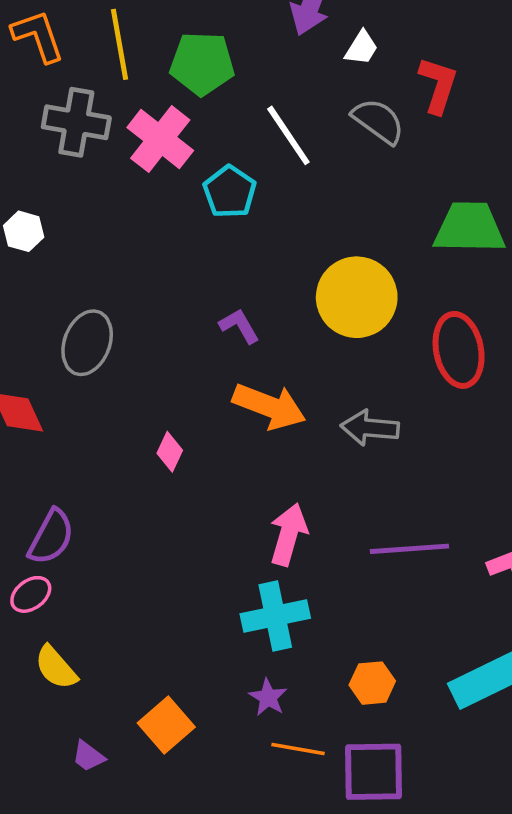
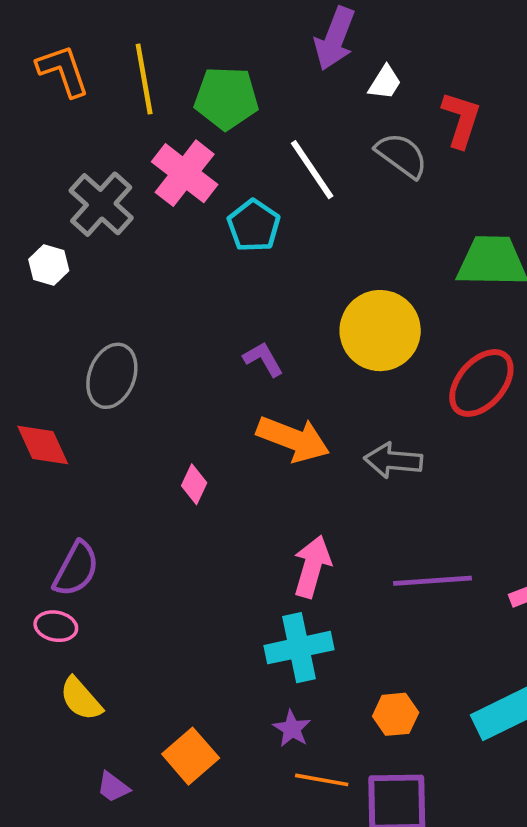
gray cross: (76, 122) -> (101, 204), moved, turned 32
red ellipse: (459, 350) -> (481, 383), turned 52
pink ellipse: (31, 594) -> (56, 626), turned 48

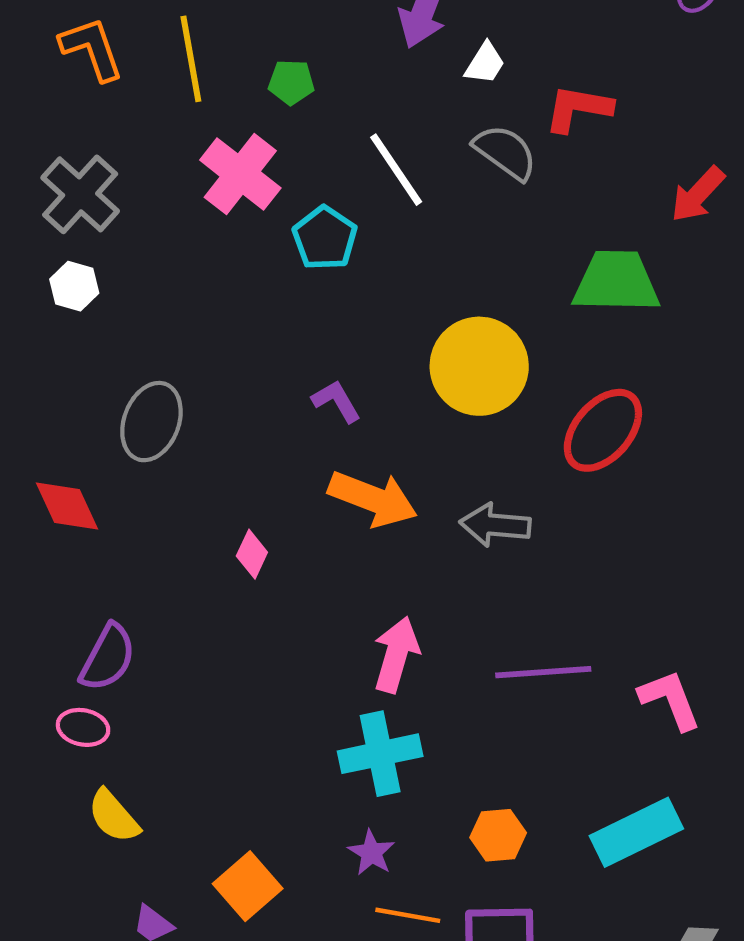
green pentagon: (226, 98) -> (291, 82), size x0.6
red L-shape: (461, 120) -> (578, 108), turned -98
gray cross: (101, 204) -> (80, 194), moved

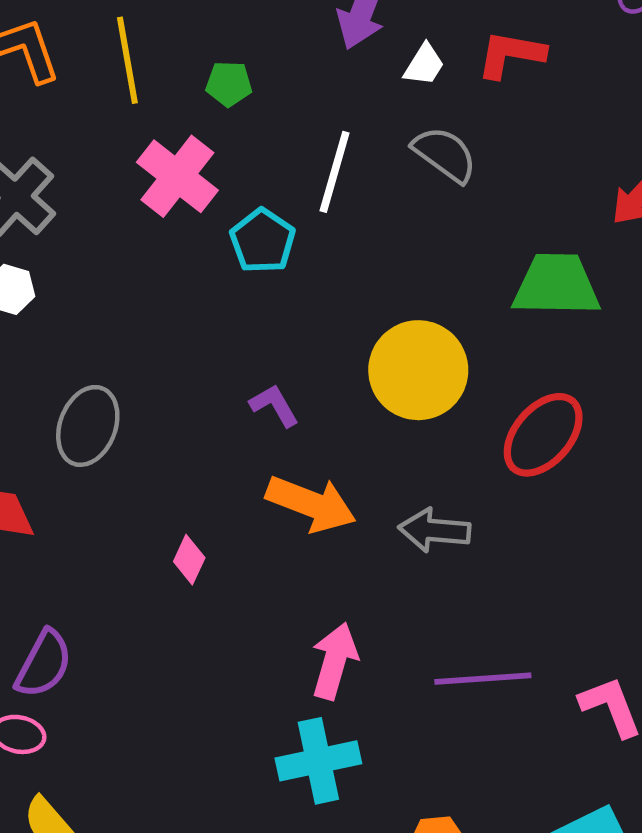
red L-shape: (578, 108) -> (511, 54), moved
white line: (396, 170) -> (335, 172), turned 50

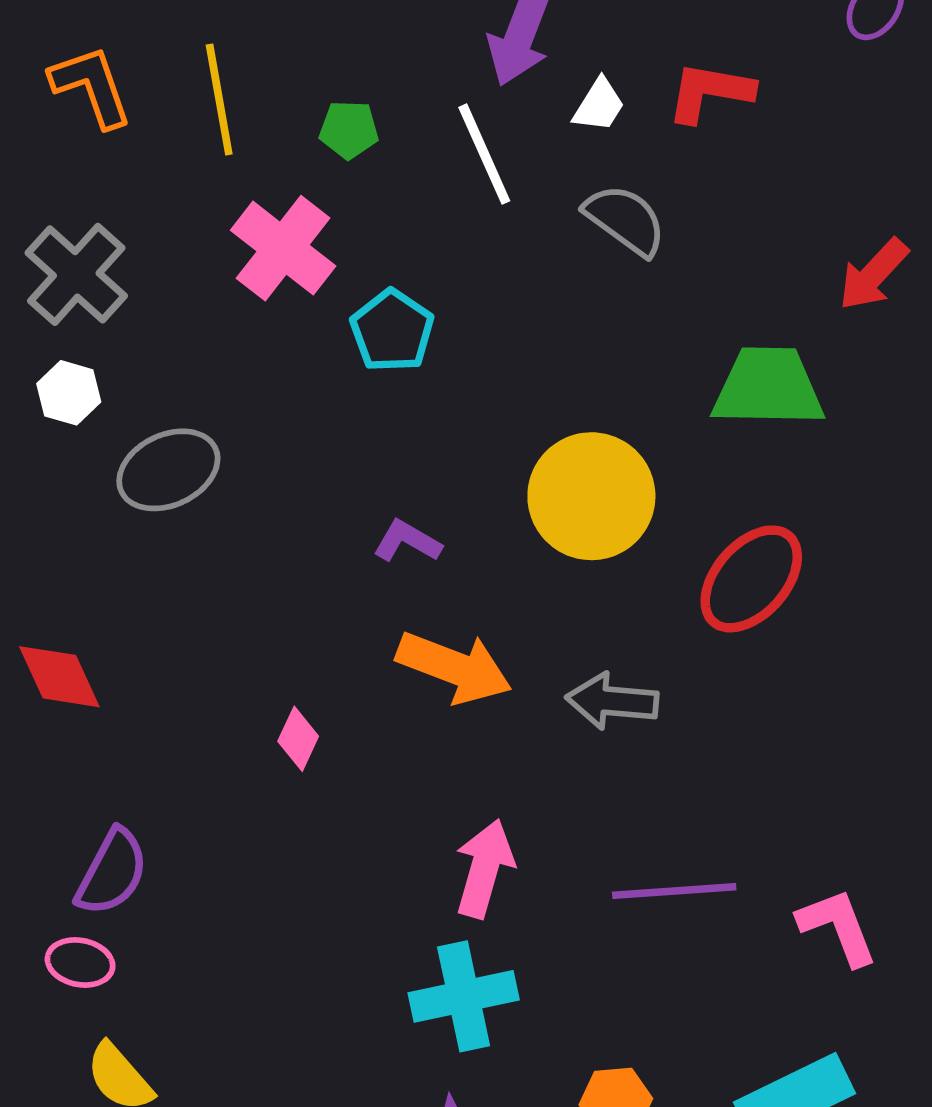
white line: (335, 172) -> (484, 154), moved, turned -40
purple L-shape: (274, 405) -> (407, 541), turned -30
gray ellipse: (88, 426) -> (168, 470), moved, turned 44

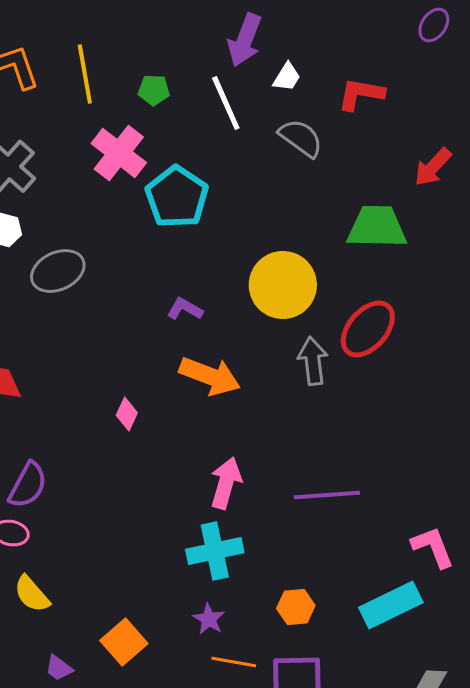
red L-shape: (710, 92) -> (361, 94), moved
cyan pentagon: (392, 331) -> (177, 197), size x1.4
gray arrow: (612, 701) -> (313, 361), moved, turned 78
pink L-shape: (838, 927) -> (433, 547), moved

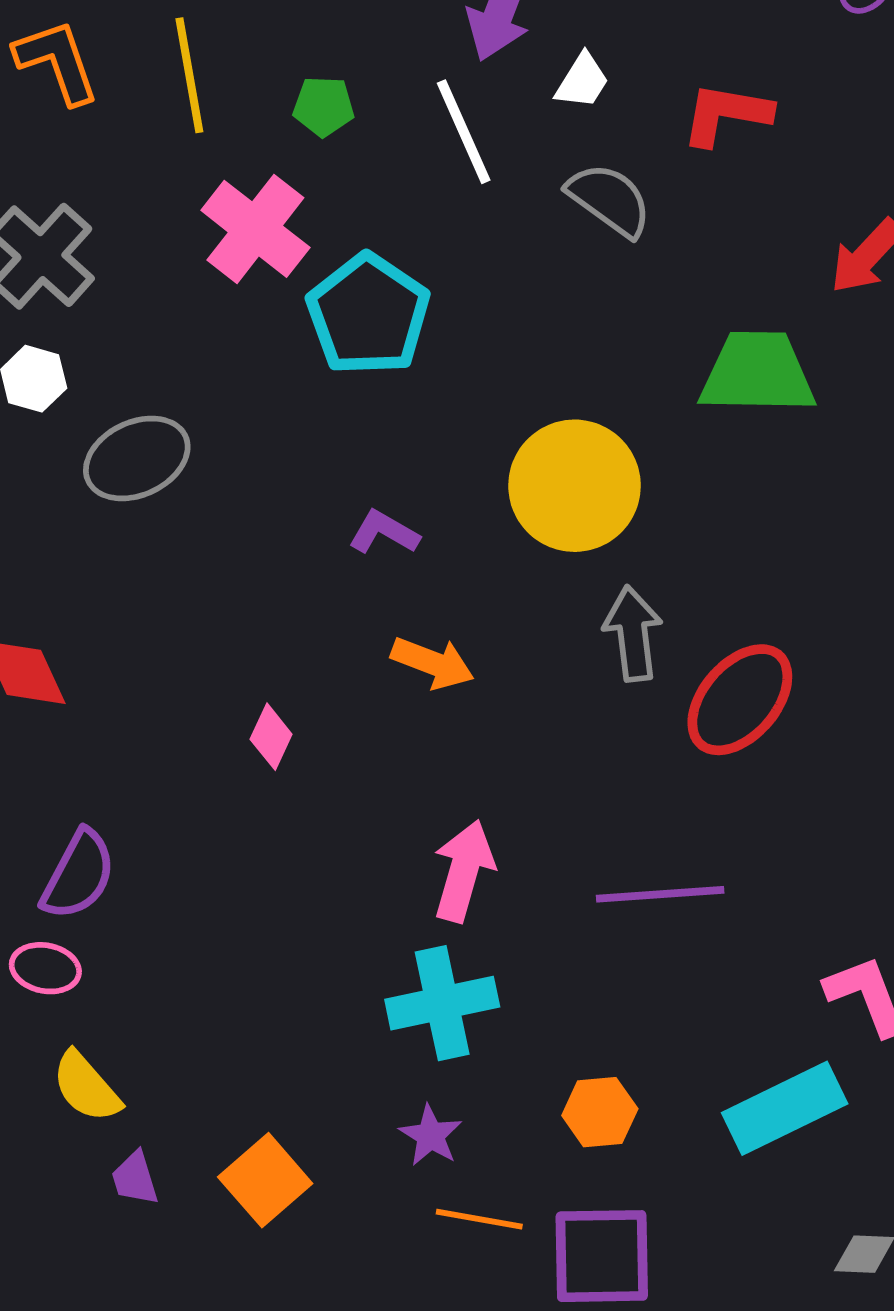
red ellipse: (368, 329) -> (740, 700), moved
orange arrow: (210, 376) -> (432, 663), size x0.7
purple trapezoid: (59, 668) -> (135, 1178), moved, turned 36

